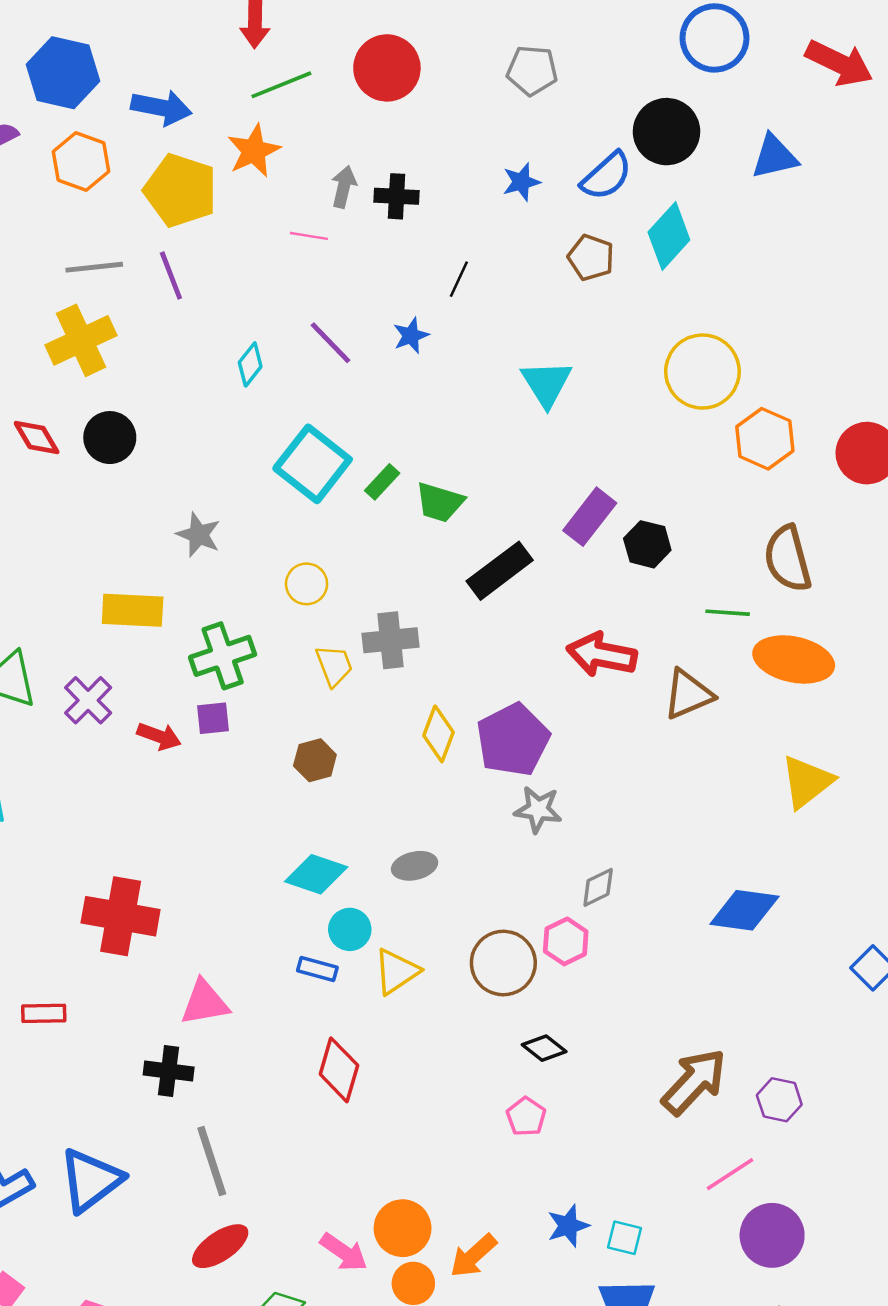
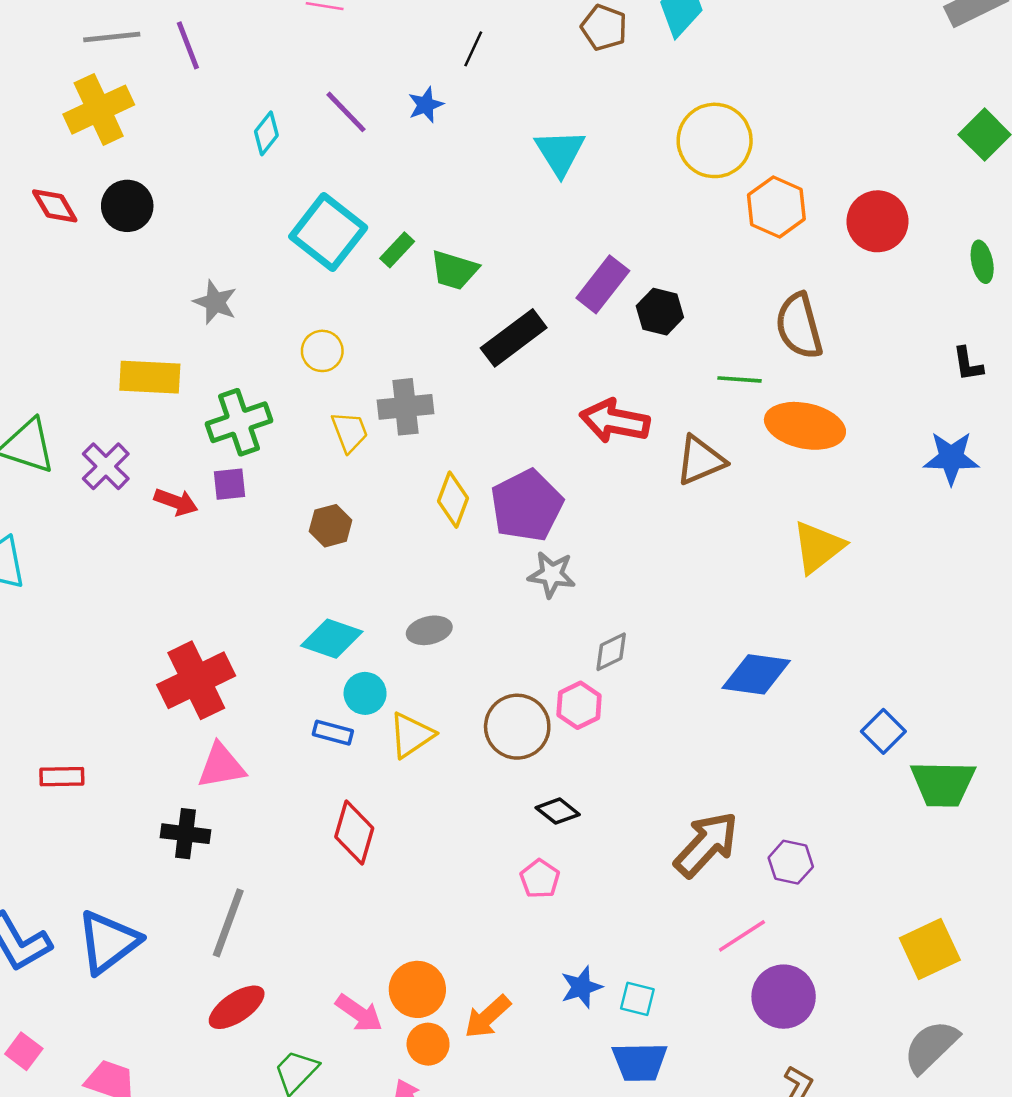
red cross: (121, 916) -> (196, 680), moved, turned -36
gray line: (212, 1161) -> (228, 923), turned 38

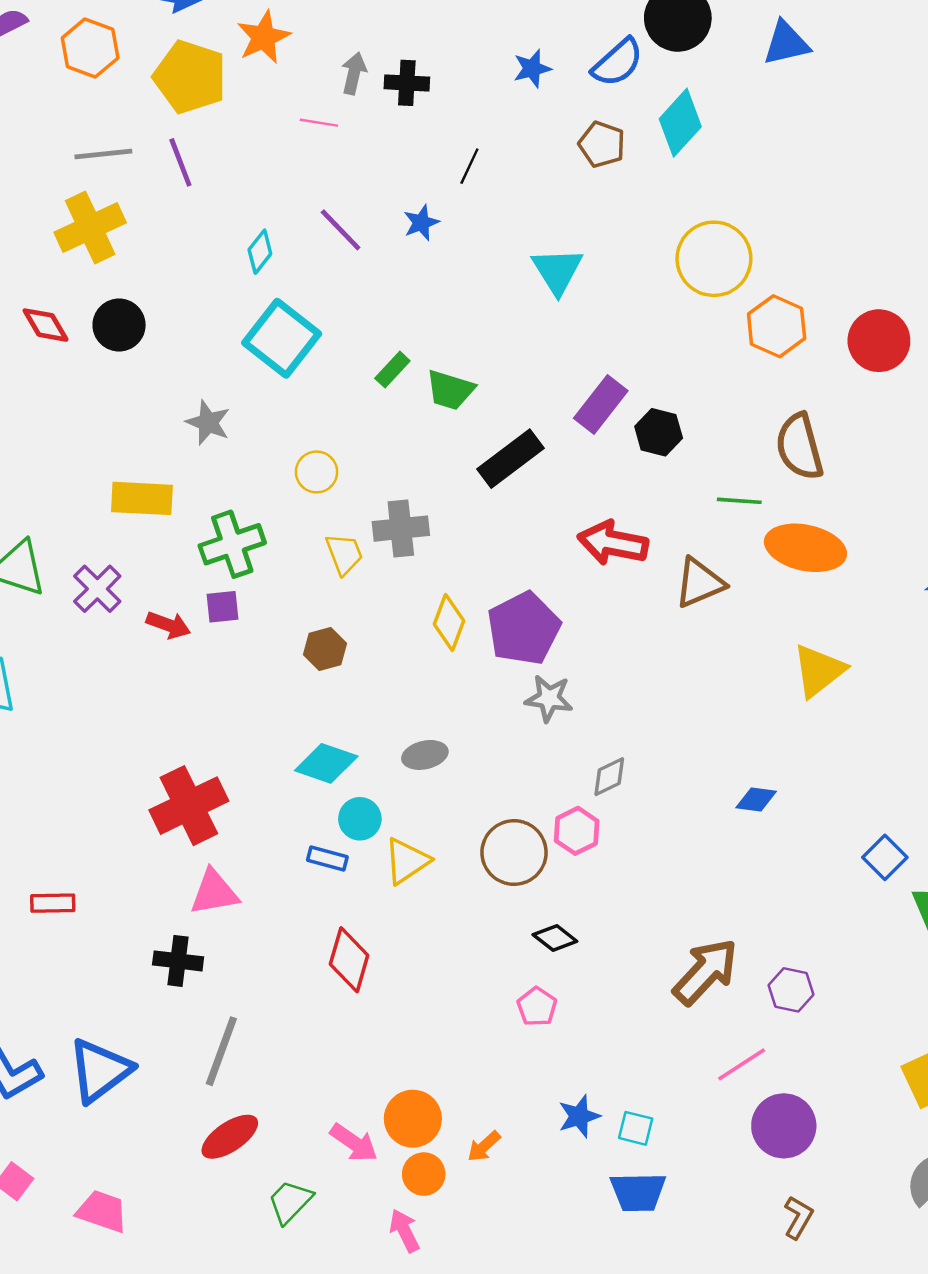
cyan square: (328, 232) -> (282, 338), moved
blue diamond: (756, 674) -> (756, 800), size x0.6
orange arrow: (487, 1017) -> (484, 1146), size x0.7

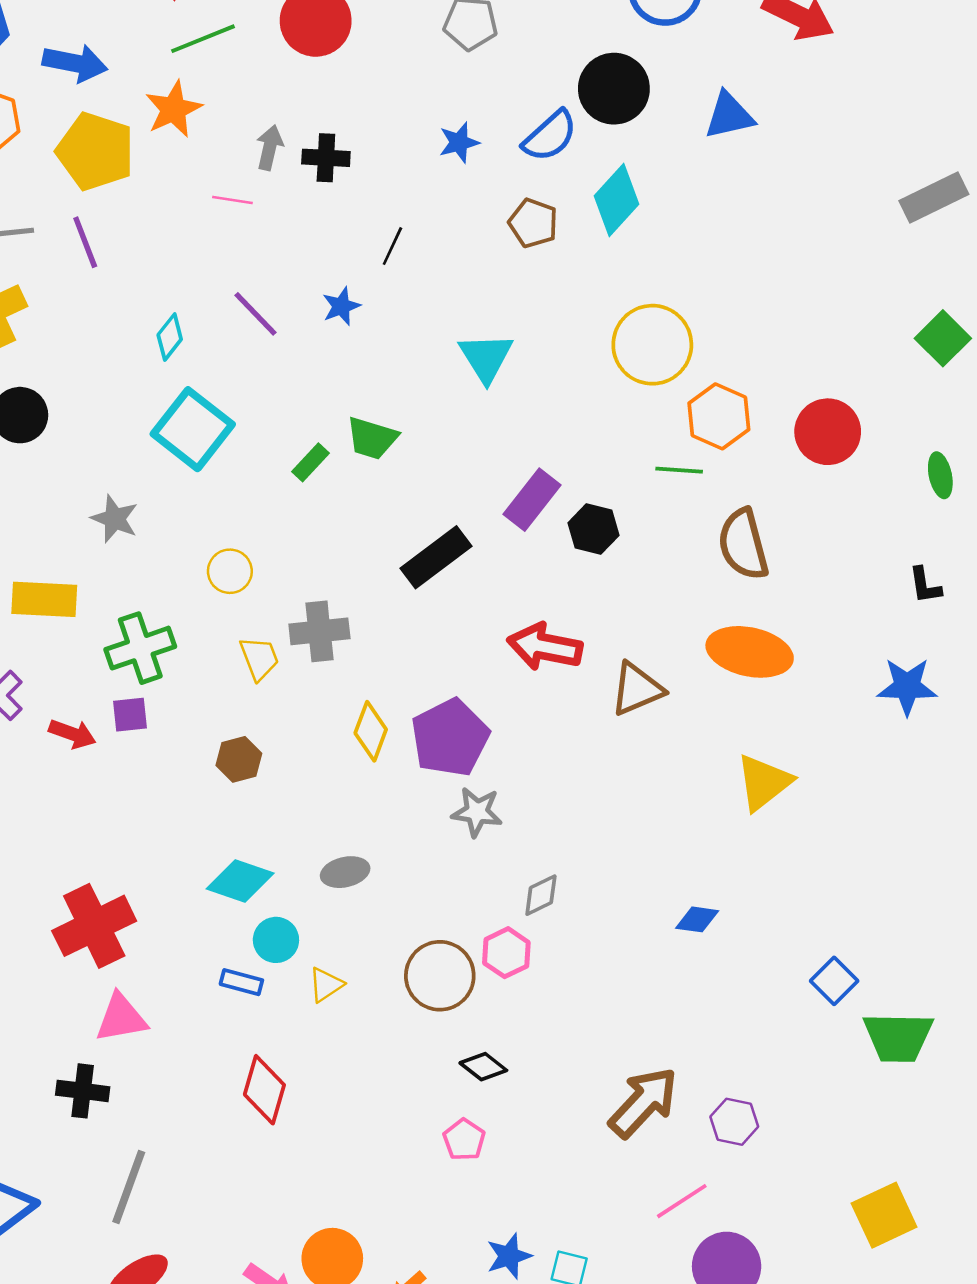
green trapezoid: (450, 390) -> (372, 438), moved
green line: (739, 501) -> (679, 470), moved
yellow triangle: (407, 861) -> (326, 985), size x0.7

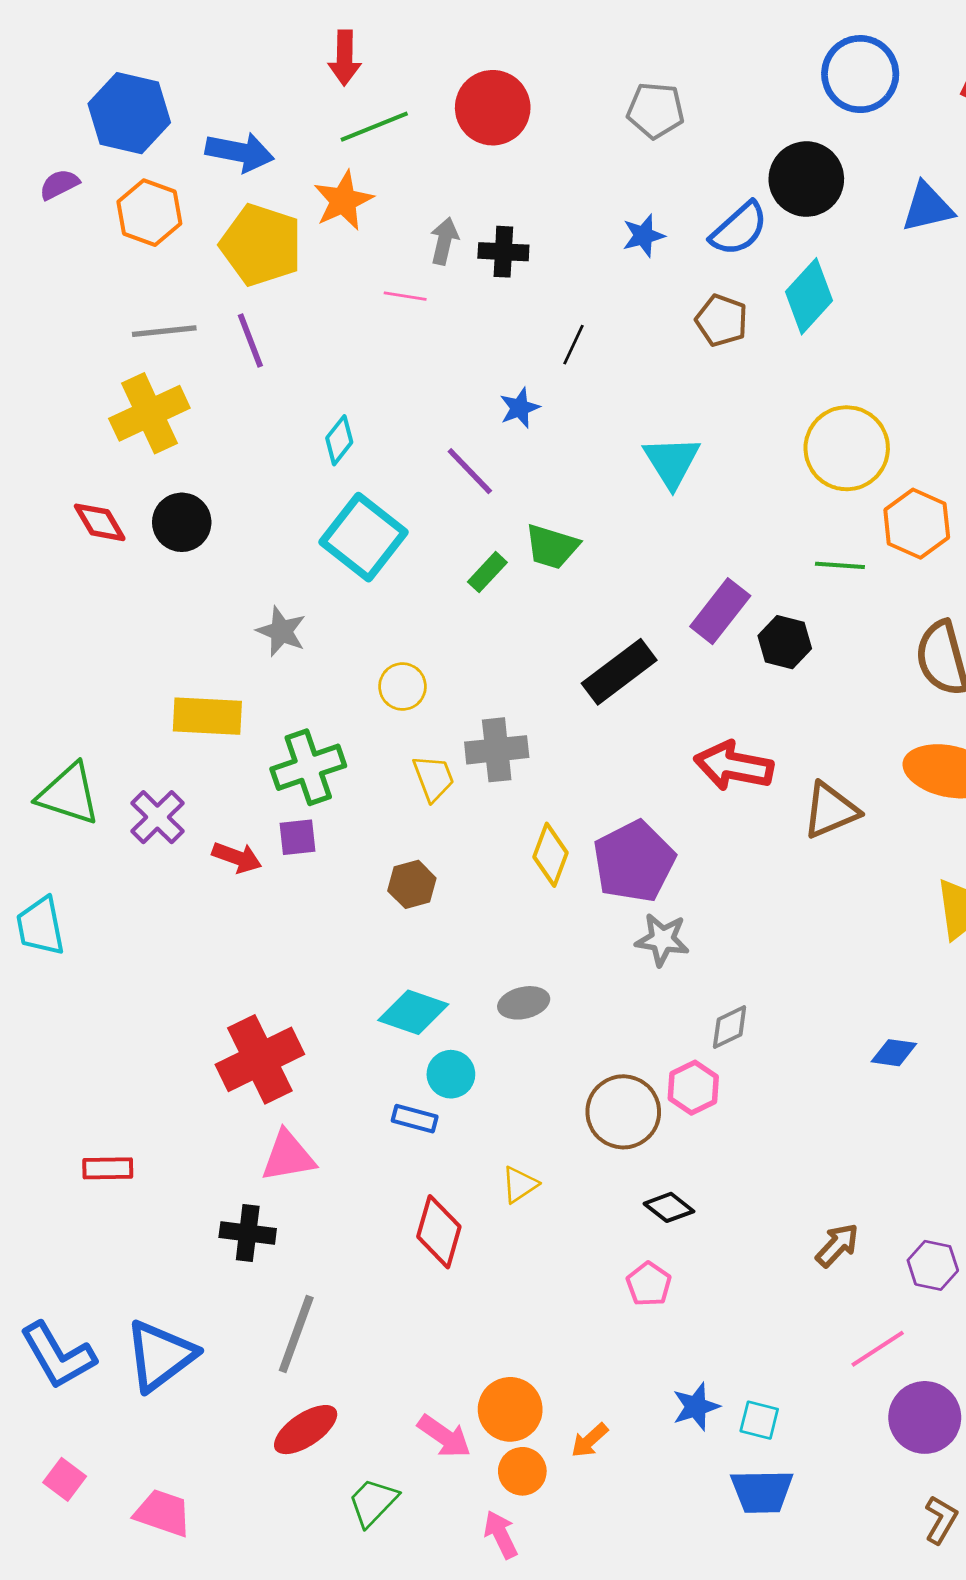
purple line: (255, 314) -> (470, 471), moved
green line: (679, 470) -> (840, 565), moved
yellow triangle: (326, 985) -> (520, 1185), moved
brown arrow: (643, 1102) -> (837, 1245), size x0.6

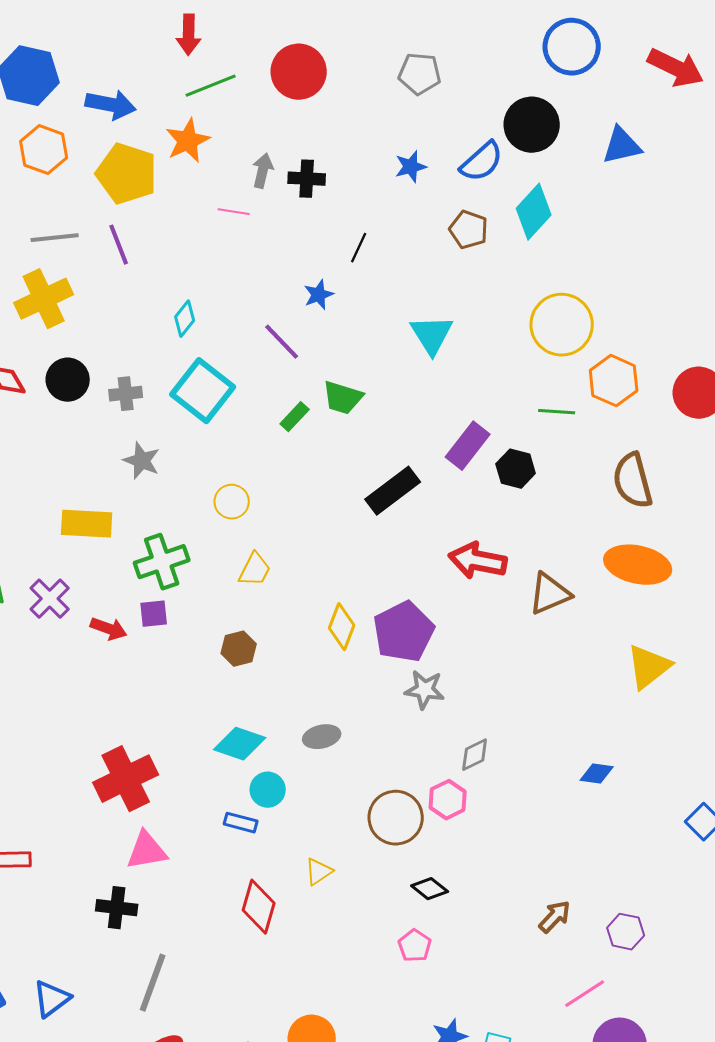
gray cross: (497, 750) -> (126, 394), moved, size x0.7
yellow trapezoid: (433, 778) -> (255, 570), turned 48
blue triangle: (160, 1356) -> (52, 999), size x0.7

